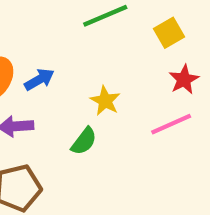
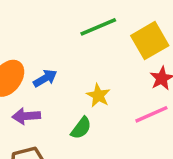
yellow square: (169, 33) -> (150, 41), size x1.5

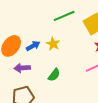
yellow star: (98, 95) -> (53, 44), moved

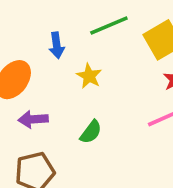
blue arrow: (33, 46) -> (57, 45), moved, turned 112

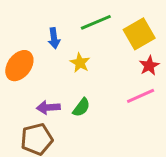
purple arrow: (33, 119) -> (48, 107), moved

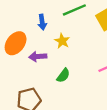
purple arrow: (48, 107) -> (38, 57), moved

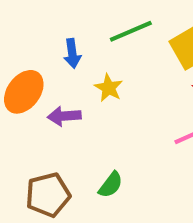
green semicircle: (63, 75) -> (111, 185), moved

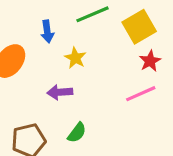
purple arrow: (64, 116) -> (60, 92), moved

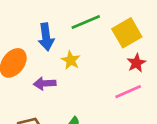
blue arrow: (47, 31) -> (46, 37), size x1.4
purple arrow: (60, 92) -> (45, 83), moved

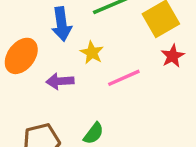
pink line: (128, 92) -> (124, 78), moved

